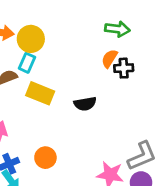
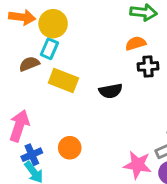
orange semicircle: (109, 59) -> (136, 43), turned 42
black cross: (124, 68) -> (148, 66), moved

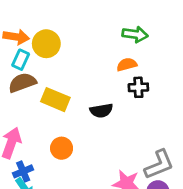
cyan rectangle: (49, 49) -> (21, 60), moved
brown semicircle: (29, 64) -> (22, 83), size x1.4
orange circle: (70, 148) -> (62, 148), moved

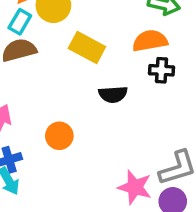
orange semicircle: (127, 65) -> (150, 41), size x1.4
yellow rectangle: (55, 100) -> (87, 47), moved

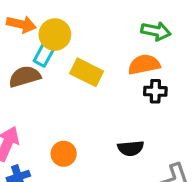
cyan rectangle: (20, 22) -> (44, 55), moved
black semicircle: (113, 94) -> (131, 148), moved

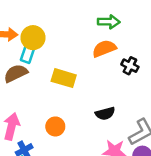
yellow rectangle: (87, 72) -> (64, 78), moved
black cross: (155, 91) -> (130, 66), moved, turned 35

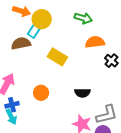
green arrow: (109, 22) -> (83, 18), moved

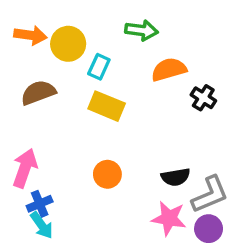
cyan rectangle: (34, 31) -> (99, 67), moved
orange circle: (41, 93) -> (107, 174), moved
black semicircle: (82, 93) -> (176, 177), moved

